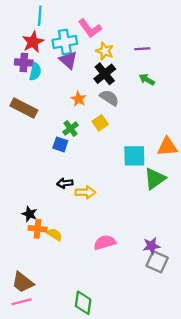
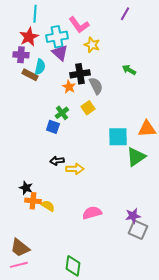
purple line: (142, 49) -> (125, 14), moved, turned -56
cyan semicircle: (35, 72) -> (40, 67), moved
black cross: (105, 74) -> (80, 74), moved, turned 30
gray semicircle: (109, 98) -> (96, 86), turned 30
brown rectangle: (24, 108) -> (30, 75), moved, size x0.7

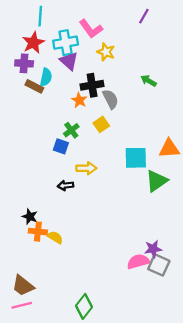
yellow arrow: (75, 169) -> (86, 168), moved
pink semicircle: (92, 213) -> (138, 262), moved
green diamond: (73, 266) -> (84, 306), turned 30

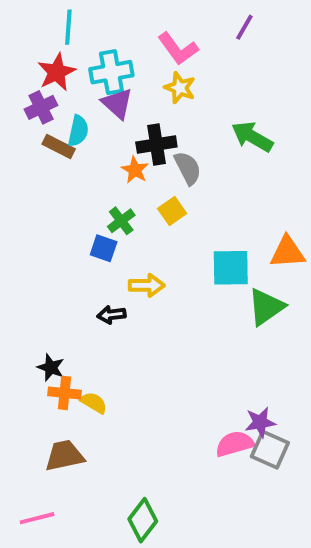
pink L-shape: (91, 29) -> (178, 49), moved
purple cross: (24, 63) -> (41, 107), turned -30
green arrow: (148, 81) -> (252, 137), size x1.5
brown trapezoid: (23, 286) -> (64, 456), moved, turned 130

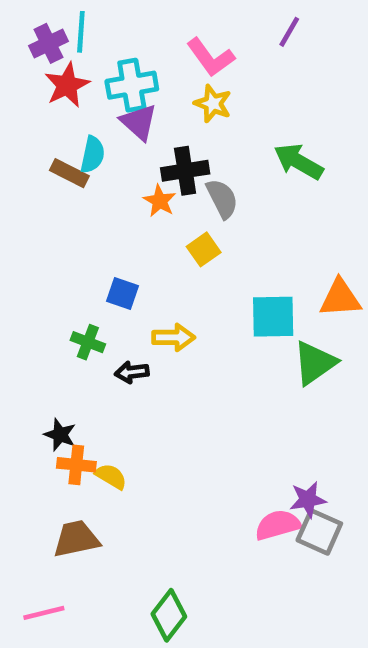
purple cross: (41, 107) -> (49, 43), moved
green cross: (121, 221) -> (88, 342), moved, turned -32

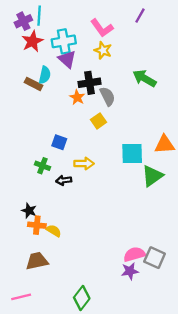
purple star: (308, 500) -> (130, 271), moved

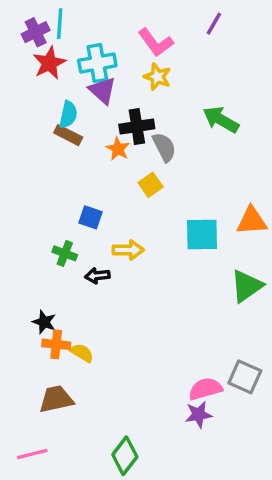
brown rectangle: (33, 84) -> (68, 135), moved
green triangle: (152, 176) -> (247, 286), moved
gray square: (155, 258) -> (245, 377), moved

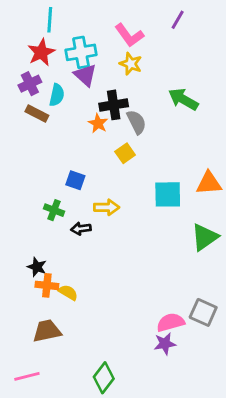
purple cross: (36, 32) -> (30, 84), moved
brown rectangle: (68, 135) -> (37, 113), moved

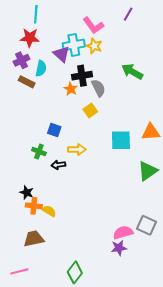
red star: (41, 52) -> (30, 38), turned 30
cyan cross: (81, 52) -> (74, 45), moved

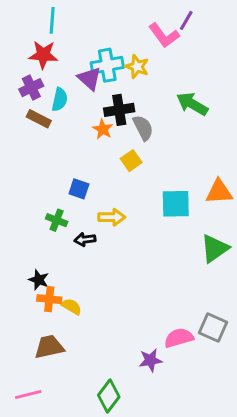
pink L-shape: (93, 25) -> (164, 35), moved
purple star: (119, 248) -> (150, 360), moved

